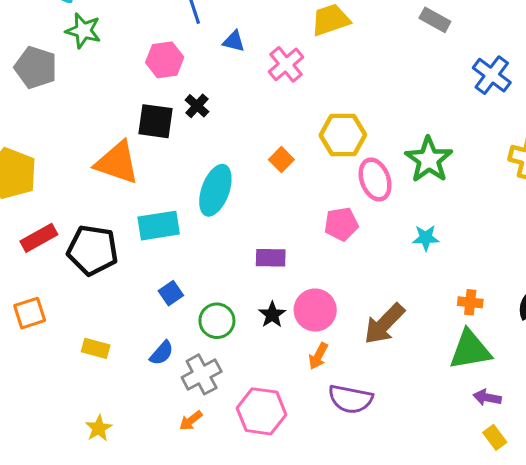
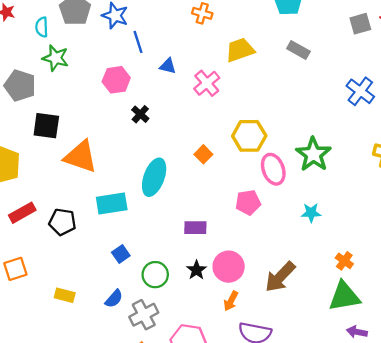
gray rectangle: (435, 20) -> (298, 50), moved
black square: (156, 121) -> (46, 126), moved
black pentagon: (93, 250) -> (62, 222), size x0.7
orange cross: (470, 302) -> (344, 261), turned 30

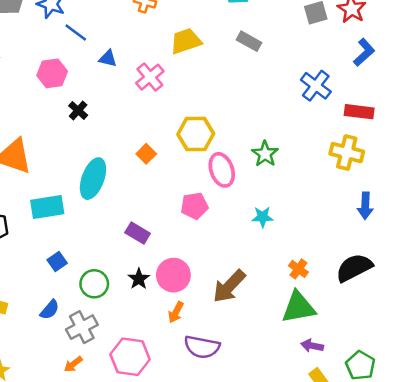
blue line: (138, 42) -> (76, 32), turned -35
green star: (313, 154) -> (265, 154), size x0.7
purple rectangle: (195, 228) -> (138, 233), turned 30

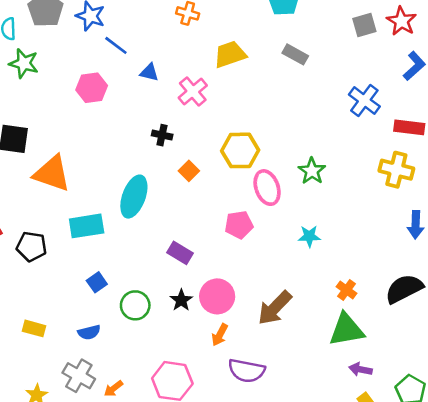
black cross: (78, 110) -> (162, 135), moved, turned -30
blue semicircle: (50, 310) -> (89, 332), turned 35
gray cross: (82, 327) -> (79, 376), moved, turned -32

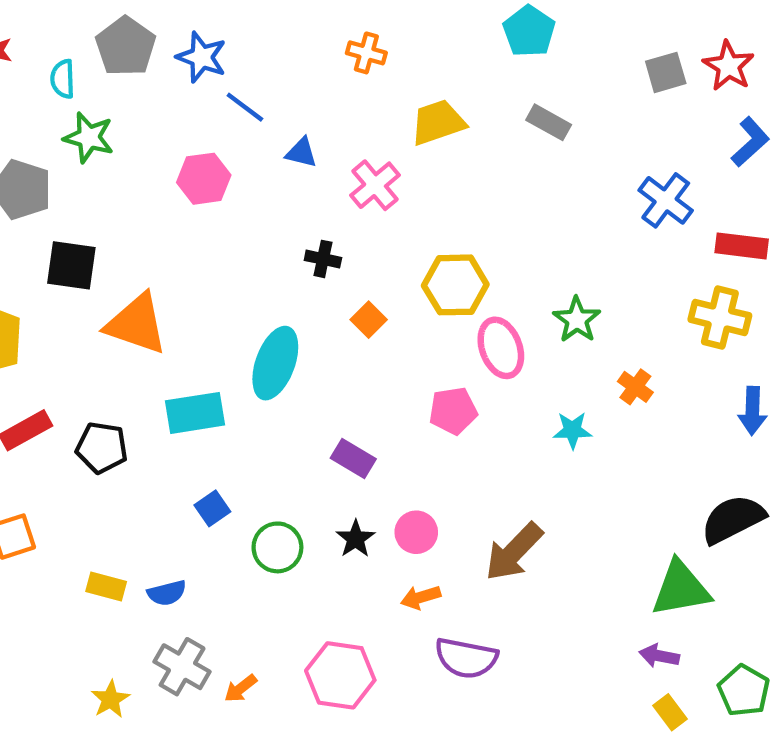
orange cross: (346, 290) -> (635, 387), moved
pink circle: (217, 296) -> (416, 532), size x0.7
green triangle: (346, 330) -> (681, 589), moved
blue semicircle: (89, 332) -> (167, 593), moved
orange arrow: (220, 335) -> (421, 597), turned 45

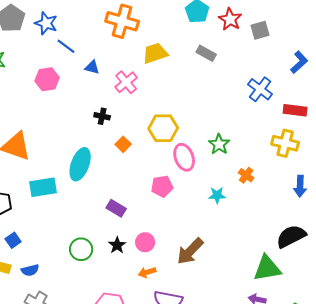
orange cross: (366, 53) -> (122, 21), size x1.8
red star: (729, 66) -> (230, 19), moved
blue square: (212, 508) -> (13, 240), moved

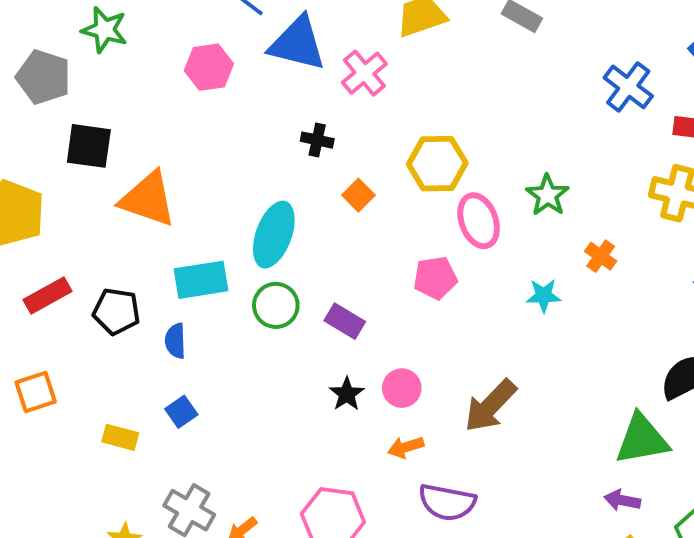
blue triangle: (92, 67) -> (297, 44), size x2.0
blue square: (13, 240) -> (181, 412), moved
green circle: (81, 249) -> (276, 305), moved
blue semicircle: (30, 270) -> (175, 341), moved, turned 102

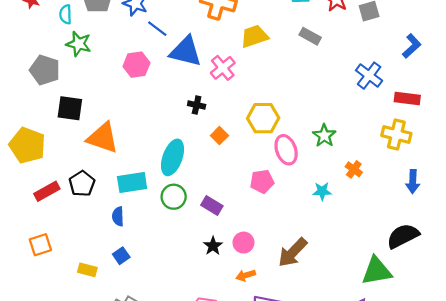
black pentagon: (116, 311) -> (82, 184), moved, turned 30

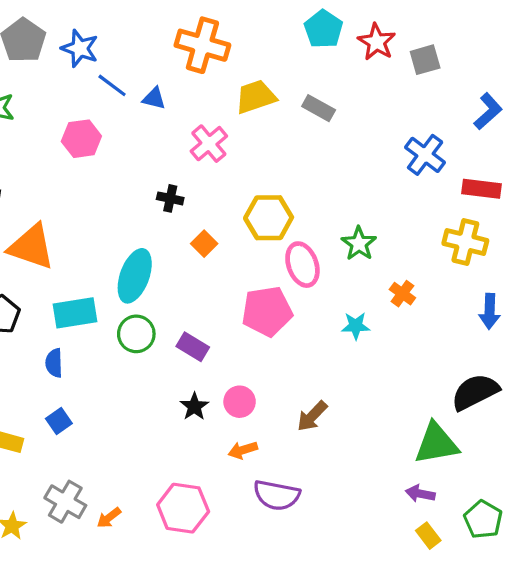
gray rectangle: (310, 36) -> (319, 108), moved
blue triangle: (186, 51) -> (154, 98), moved, size x0.5
pink pentagon: (262, 181) -> (267, 311), size x1.4
brown arrow: (293, 252) -> (312, 416), size x0.7

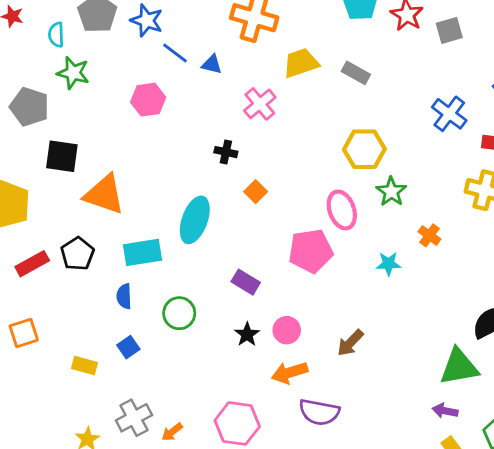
yellow hexagon: (269, 218) -> (364, 149), moved
green circle: (136, 334) -> (179, 313), moved
orange arrow: (243, 450) -> (289, 373), size x1.4
gray cross: (65, 502) -> (134, 418), turned 32

